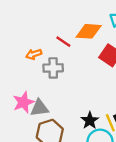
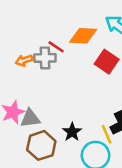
gray cross: (53, 68) -> (45, 58), moved
black star: (90, 121) -> (72, 132), moved

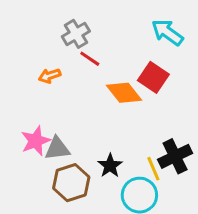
orange diamond: (83, 36) -> (124, 93), moved, turned 48
gray cross: (45, 58) -> (76, 34), moved, turned -30

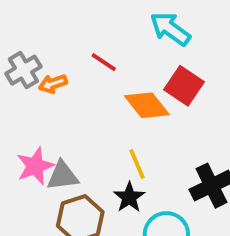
cyan arrow: (167, 32) -> (170, 29), moved
gray cross: (76, 34) -> (23, 70), moved
yellow line: (153, 169) -> (137, 164), moved

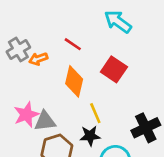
red square: (184, 86) -> (114, 69), moved
orange diamond: (147, 105) -> (74, 81), moved, turned 52
black star: (129, 197) -> (90, 136), turned 30

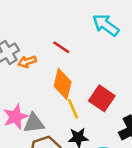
red square: (114, 69) -> (102, 98), moved
yellow line: (95, 113) -> (73, 109), moved

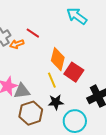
red line: (61, 47) -> (33, 33), moved
orange diamond: (63, 84) -> (58, 59), moved

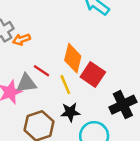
red line: (33, 33) -> (41, 71), moved
gray triangle: (22, 91) -> (26, 83), moved

